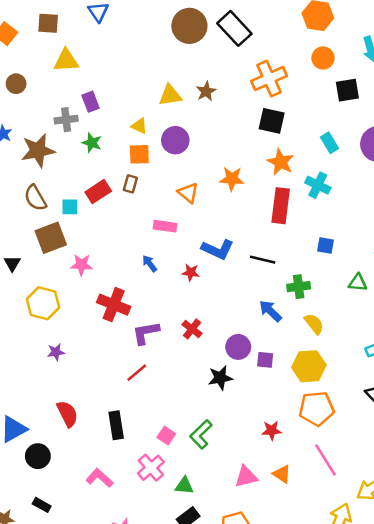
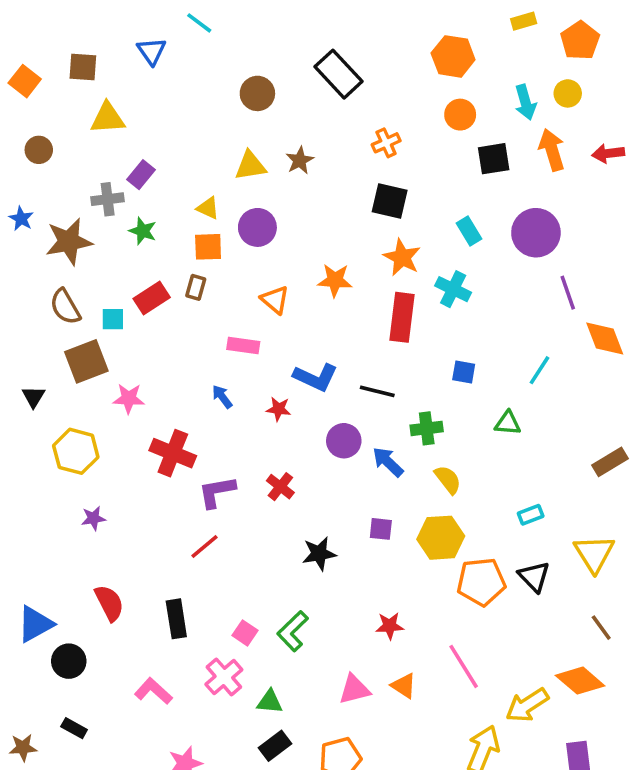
brown circle: (189, 26) -> (257, 93), moved, size x0.7
orange cross: (269, 79) -> (386, 143), size x0.6
purple rectangle: (91, 102) -> (141, 175), turned 60
purple circle: (238, 347) -> (344, 441), moved
orange pentagon: (317, 409) -> (481, 582), moved

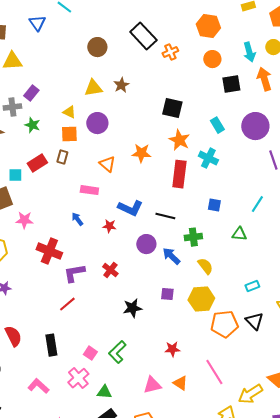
orange cross: (386, 143) -> (170, 52), moved

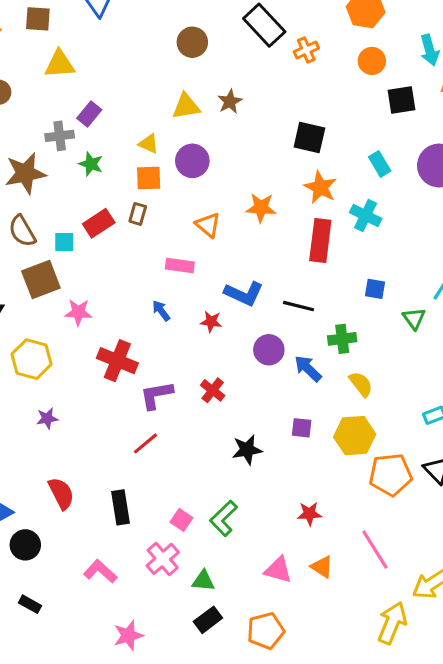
green triangle: (239, 234) -> (414, 319), moved, turned 49
pink triangle: (152, 385) -> (278, 570), turned 30

